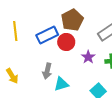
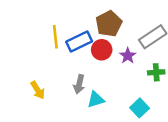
yellow line: (15, 31) -> (55, 37), moved
purple star: (88, 57) -> (128, 56), moved

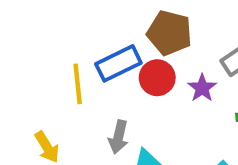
brown pentagon: (109, 24) -> (169, 33), turned -30
yellow line: (55, 37) -> (78, 84), moved

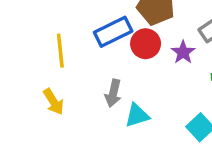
yellow line: (78, 84) -> (60, 51), moved

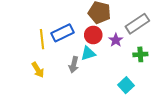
blue rectangle: (113, 32) -> (62, 33), moved
cyan triangle: (137, 115) -> (88, 53), moved

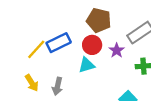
yellow line: (42, 39) -> (36, 49), turned 48
gray arrow: (74, 65) -> (57, 86), moved

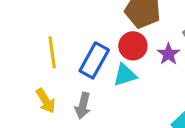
blue rectangle: (59, 43) -> (94, 60), moved, turned -35
yellow line: (36, 49) -> (52, 52), turned -50

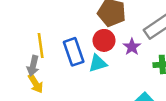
blue rectangle: (94, 60) -> (74, 52), turned -48
gray arrow: (83, 106) -> (33, 66), moved

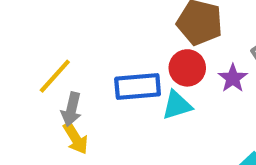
yellow line: (41, 45) -> (55, 76), moved, turned 50
blue rectangle: (74, 52) -> (138, 87), turned -76

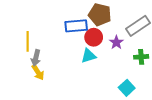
yellow line: (55, 76) -> (28, 41), turned -42
blue rectangle: (138, 87) -> (76, 26), moved

